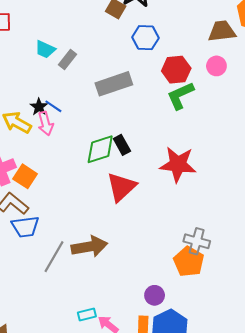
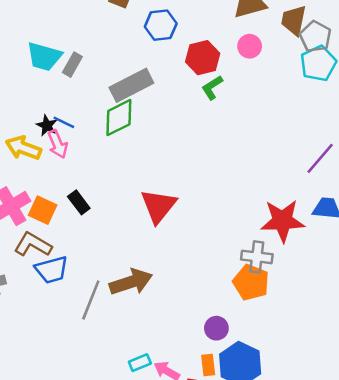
cyan trapezoid: (45, 49) -> (44, 57), size x1.4
green L-shape: (180, 96) -> (212, 87), size x0.7
black rectangle: (122, 145) -> (79, 202), moved
green diamond: (100, 149) -> (119, 118), moved
red star: (178, 164) -> (282, 221), moved

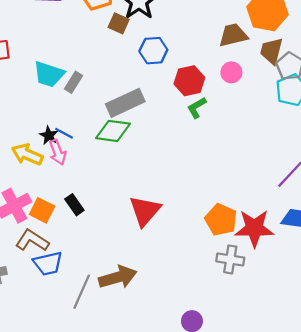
green diamond: (119, 118) -> (113, 131), turned 32
orange pentagon: (251, 282) -> (221, 220), moved

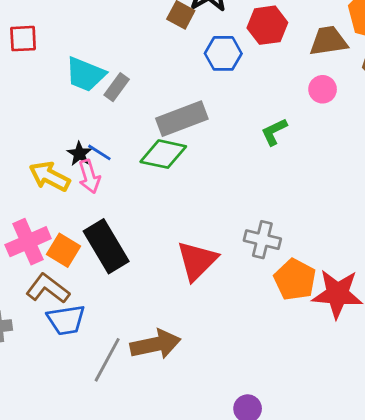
red hexagon: (189, 81) -> (267, 25), moved
black rectangle: (74, 205) -> (106, 246), size x1.8
gray cross: (230, 259) -> (262, 240), moved

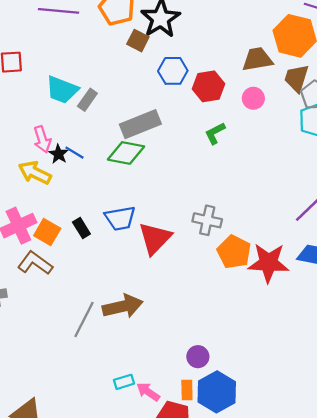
red hexagon: (267, 25) -> (209, 86), moved
pink arrow: (89, 177) -> (42, 139), moved
black rectangle: (106, 246) -> (81, 228), size x0.5
blue trapezoid: (66, 320) -> (120, 218), moved

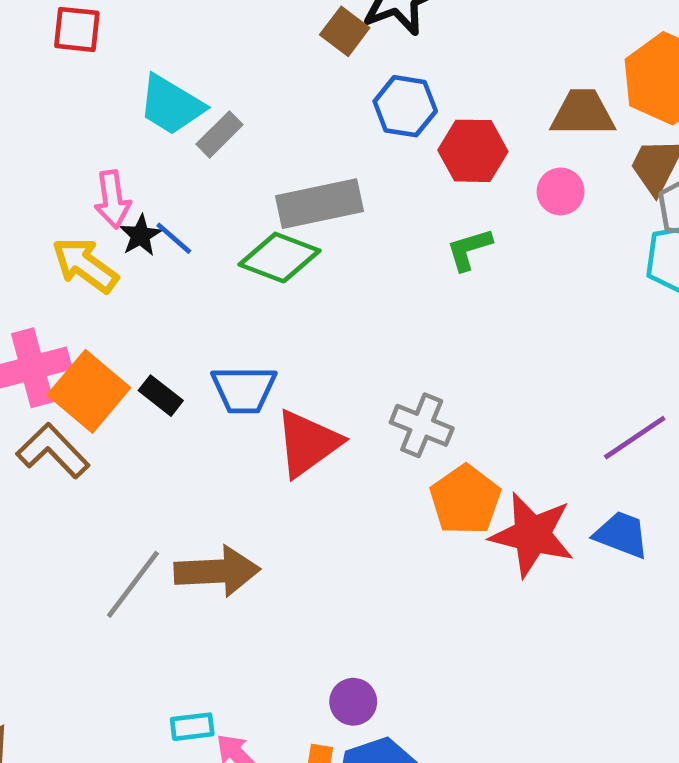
black rectangle: (81, 228) -> (161, 396), turned -30
orange square: (47, 232) -> (89, 391), size x1.4

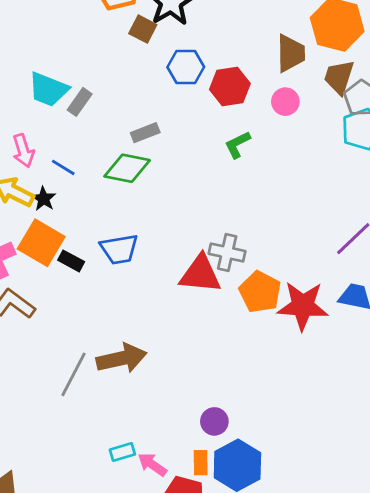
brown trapezoid: (583, 113) -> (291, 53), turned 99
gray rectangle: (319, 204) -> (145, 133), size x0.6
black star: (141, 235) -> (44, 199), moved
orange square: (89, 391) -> (41, 243), moved
red triangle: (308, 443) -> (200, 274), moved, turned 51

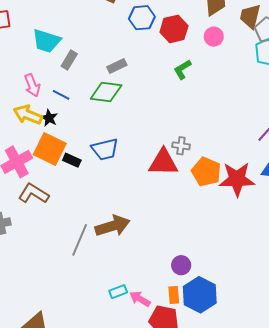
gray rectangle: (80, 102) -> (69, 60), moved
gray cross: (227, 252) -> (181, 146), size x0.7

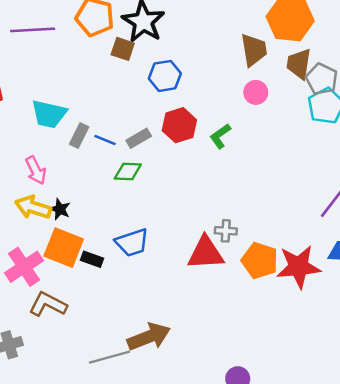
red hexagon: (174, 29) -> (179, 125), moved
green diamond: (106, 92) -> (128, 171), size x0.7
blue line: (61, 95) -> (105, 140), moved
gray line: (80, 240) -> (109, 357), turned 56

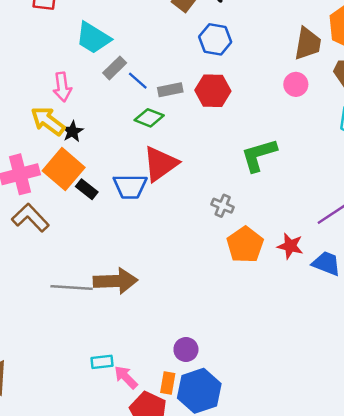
green L-shape: (220, 136) -> (259, 155), moved, size x1.5
red triangle: (206, 253) -> (160, 164), moved, turned -51
red star: (298, 267) -> (290, 246), moved, size x0.6

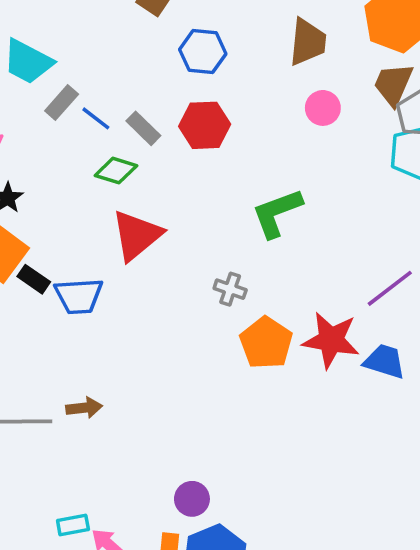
brown trapezoid: (308, 44) -> (308, 42), moved
gray rectangle: (170, 90) -> (143, 128), turned 60
blue trapezoid: (130, 186) -> (79, 296), moved
red star: (290, 246) -> (331, 340), size x1.5
brown arrow: (116, 281) -> (84, 408), size x0.6

